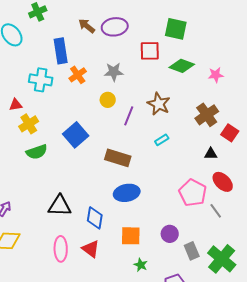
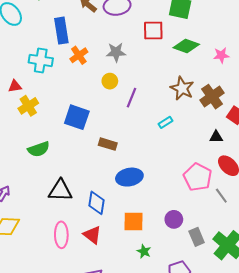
brown star: (159, 104) -> (182, 88), moved
blue square: (76, 135) -> (77, 117), turned -30
green semicircle: (37, 152) -> (39, 149), moved
brown rectangle: (118, 158) -> (108, 144), moved, size x0.7

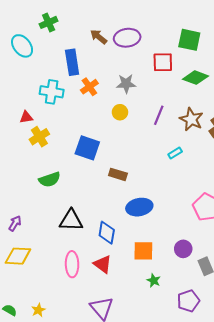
purple line: (132, 98) -> (159, 115), moved

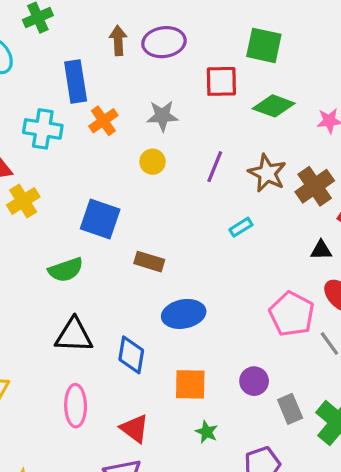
brown arrow: (99, 37) -> (118, 40), turned 48
green semicircle: (50, 180) -> (66, 270), moved
red triangle: (103, 264) -> (135, 429), moved

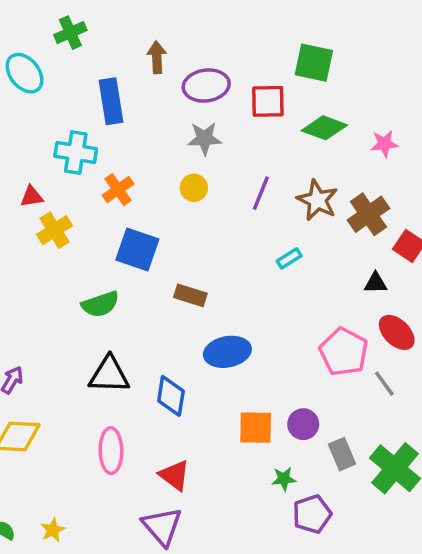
purple ellipse: (164, 42) -> (206, 85), moved
orange cross: (103, 121) -> (118, 190), moved
orange square: (190, 384) -> (256, 428), moved
green star: (207, 432) -> (284, 479), moved, turned -30

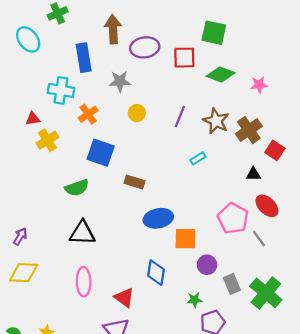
brown arrow: (157, 57) -> (113, 29), size x1.4
gray star: (204, 138) -> (120, 81), moved
blue diamond: (171, 396) -> (156, 273), moved
orange square: (256, 428) -> (185, 239), moved

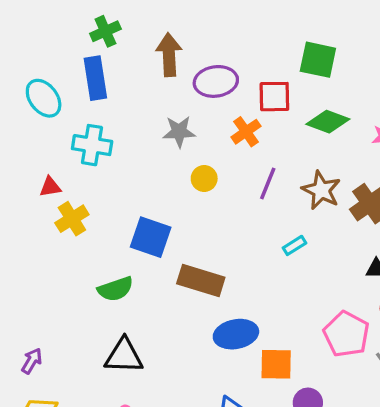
green cross: (58, 13) -> (105, 31), moved
cyan ellipse: (28, 39) -> (44, 98), moved
blue rectangle: (84, 58) -> (95, 78), moved
orange cross: (88, 114) -> (246, 132), moved
brown rectangle: (135, 182) -> (201, 281), size x1.5

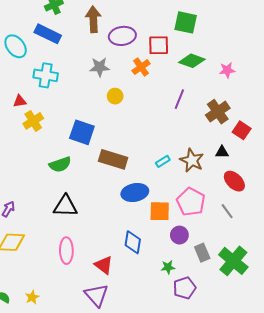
blue rectangle: (95, 78) -> (48, 34), turned -55
purple line: (268, 184) -> (179, 99), moved
brown star: (321, 190) -> (192, 160), moved
cyan rectangle: (294, 245) -> (163, 161), moved
pink pentagon: (346, 334) -> (191, 202), moved

